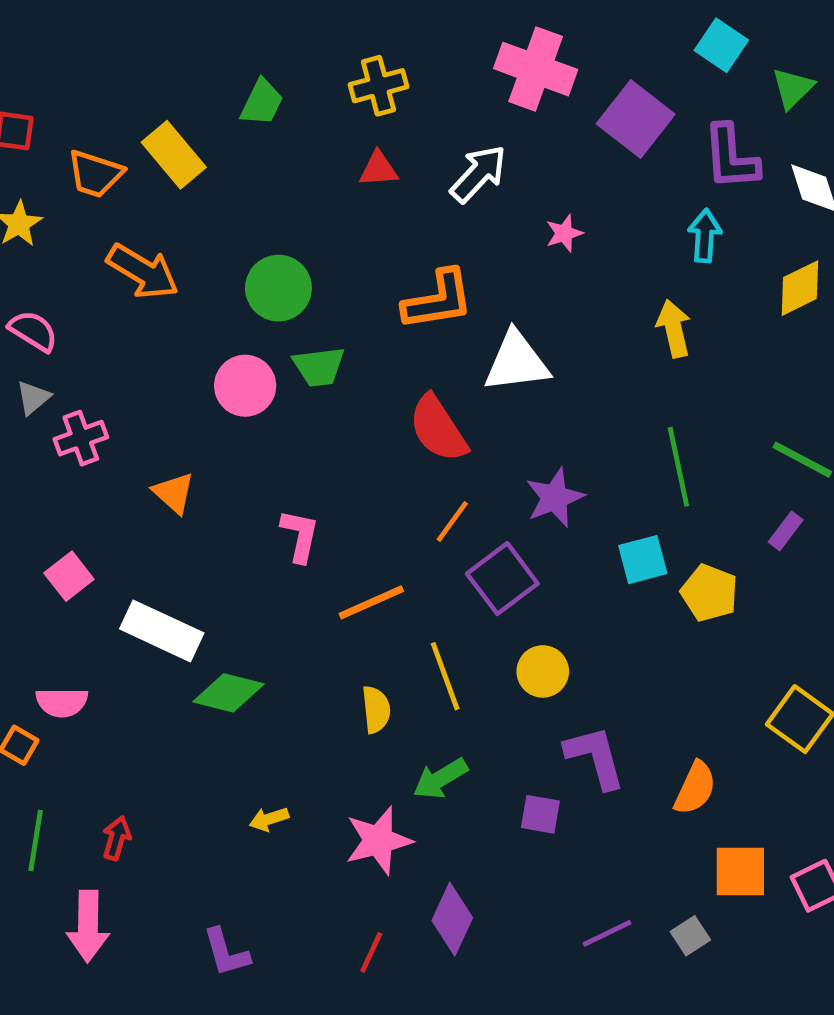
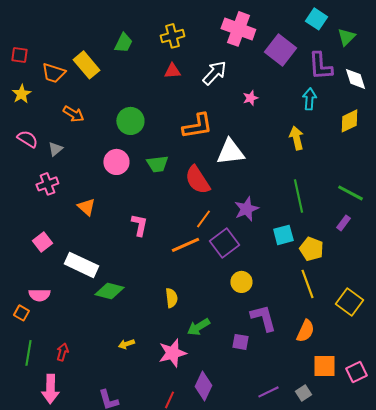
orange arrow: (143, 271) -> (73, 114), size x0.7
green trapezoid: (319, 367) -> (157, 164), moved
gray triangle: (33, 398) -> (55, 149), moved
orange line: (371, 602) -> (185, 245), moved
yellow line: (445, 676) -> (307, 284), moved

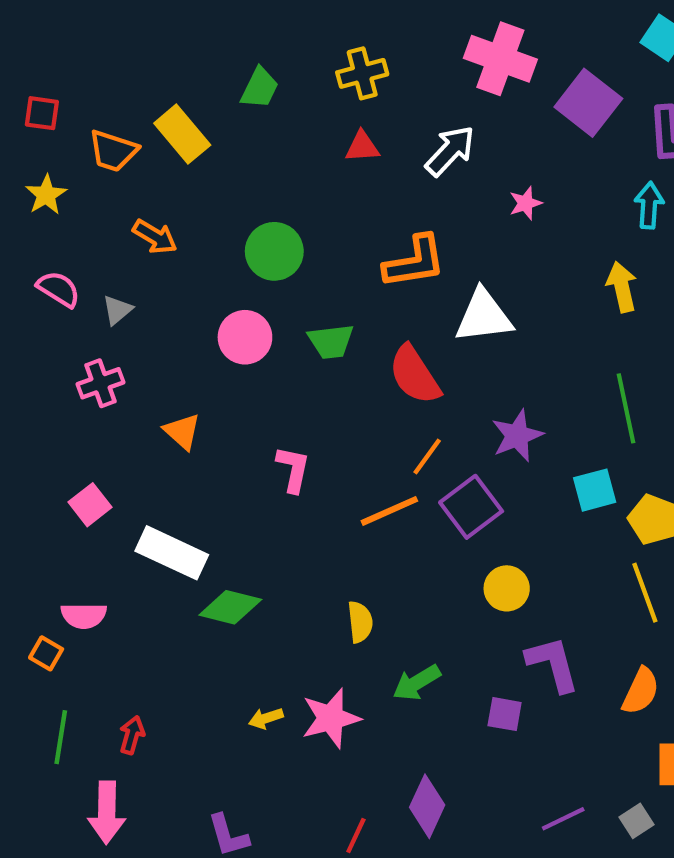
pink star: (172, 353) -> (331, 718), moved

